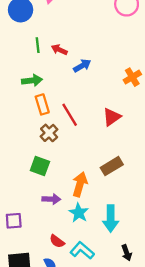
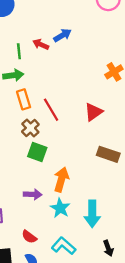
green line: (38, 45) -> (19, 51), moved
blue arrow: (82, 66) -> (62, 35), moved
green square: (40, 166) -> (37, 152), moved
brown rectangle: (112, 166) -> (108, 154), moved, turned 50
red semicircle: (57, 241) -> (29, 237), moved

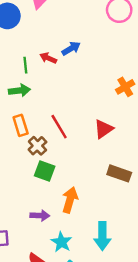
orange rectangle: (24, 99) -> (21, 125), moved
cyan star: (60, 208) -> (61, 242), moved

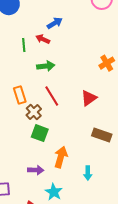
blue arrow: (71, 48) -> (55, 23), moved
green arrow: (19, 90) -> (46, 66), moved
cyan arrow: (102, 236) -> (88, 173), moved, size x0.6

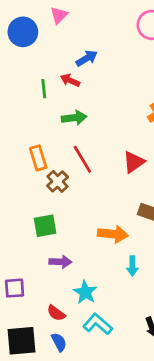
green square: (40, 133) -> (45, 226), moved, turned -30
orange arrow: (61, 157) -> (113, 234), moved, turned 80

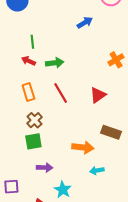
blue arrow: (87, 58) -> (85, 23), moved
red arrow: (70, 80) -> (28, 61), moved
brown cross: (58, 181) -> (34, 120), moved
cyan arrow: (132, 266) -> (97, 171), turned 80

